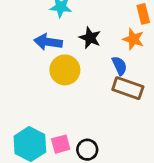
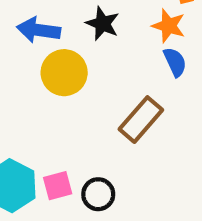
blue semicircle: (119, 66) -> (175, 62), moved
brown rectangle: (128, 88) -> (141, 120), moved, turned -68

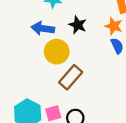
brown rectangle: (141, 120) -> (71, 77), moved

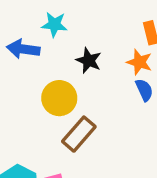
blue arrow: (43, 28) -> (23, 49), moved

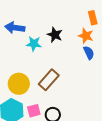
cyan star: (54, 25) -> (34, 44), moved
yellow circle: (59, 98) -> (19, 84), moved

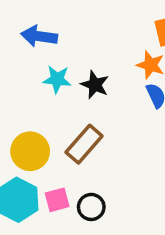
blue arrow: (15, 28) -> (39, 36), moved
black star: (55, 35) -> (95, 85), moved

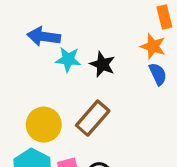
blue arrow: (39, 36) -> (44, 37), moved

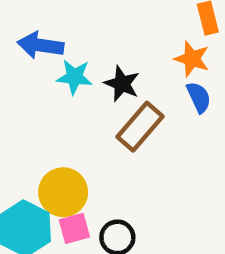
brown rectangle: (93, 118) -> (140, 127), moved
yellow circle: (44, 125) -> (63, 192), moved

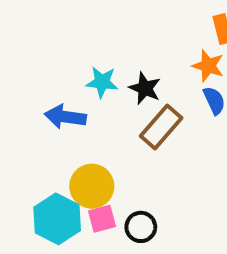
blue arrow: (41, 45) -> (65, 117), moved

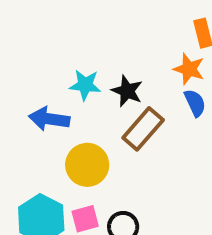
yellow circle: (92, 186) -> (87, 165), moved

